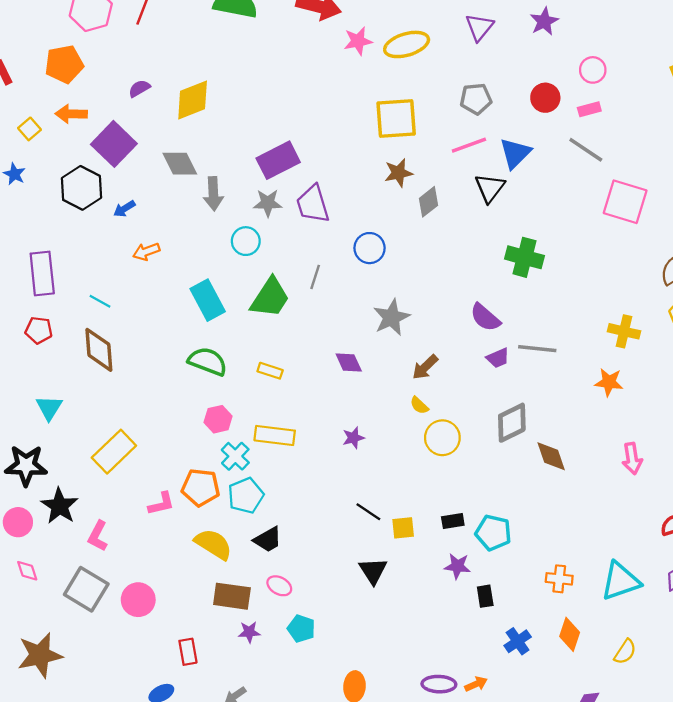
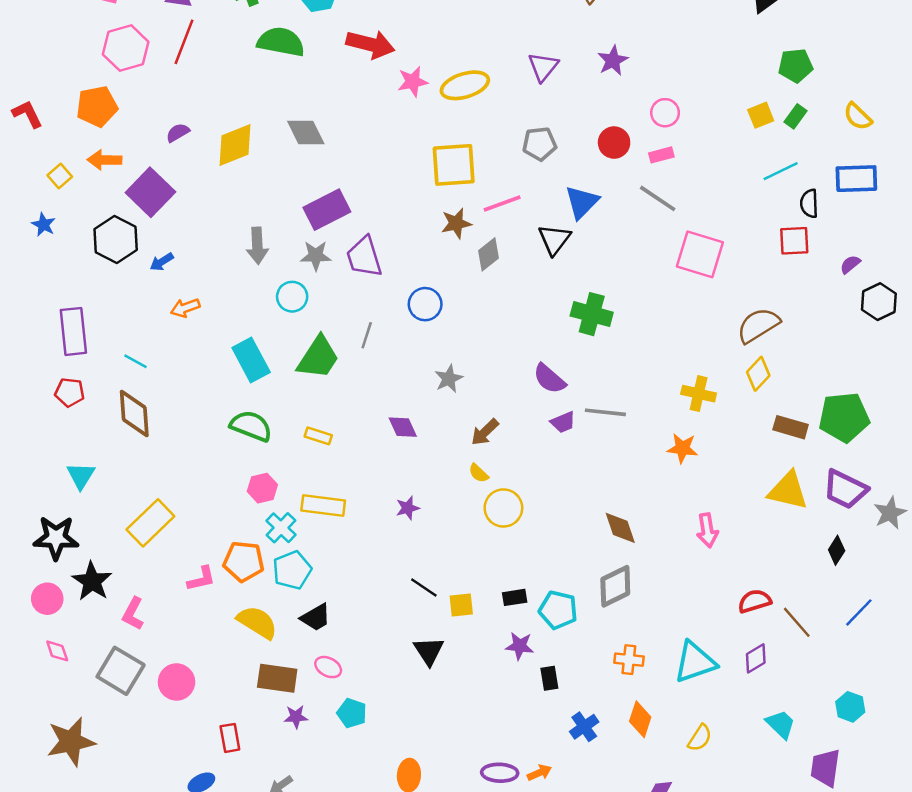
pink line: (469, 145) -> (502, 203), moved
gray diamond: (180, 164) -> (306, 133), moved
gray star: (391, 317) -> (449, 379), size x0.7
gray diamond: (512, 423) -> (615, 586), moved

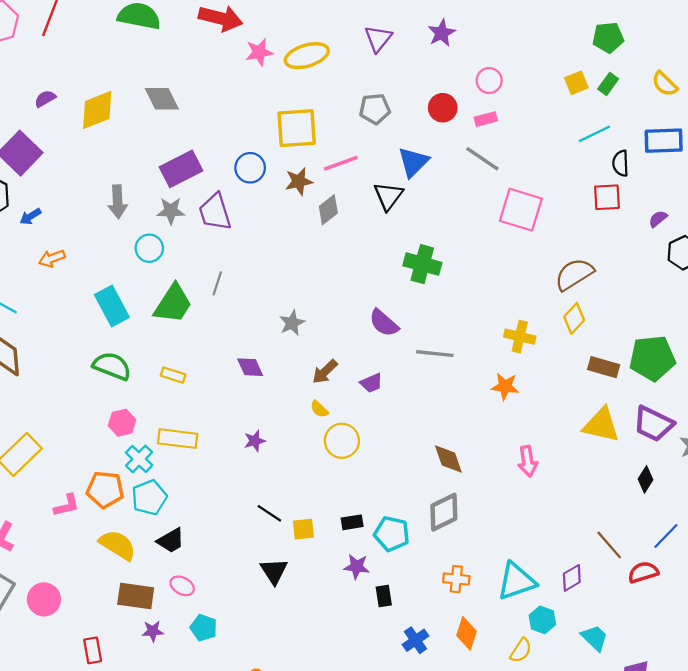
blue circle: (425, 304) -> (250, 168), moved
purple trapezoid: (563, 422) -> (371, 383), moved
red semicircle: (755, 601) -> (643, 572), moved
cyan hexagon: (850, 707) -> (542, 620), moved

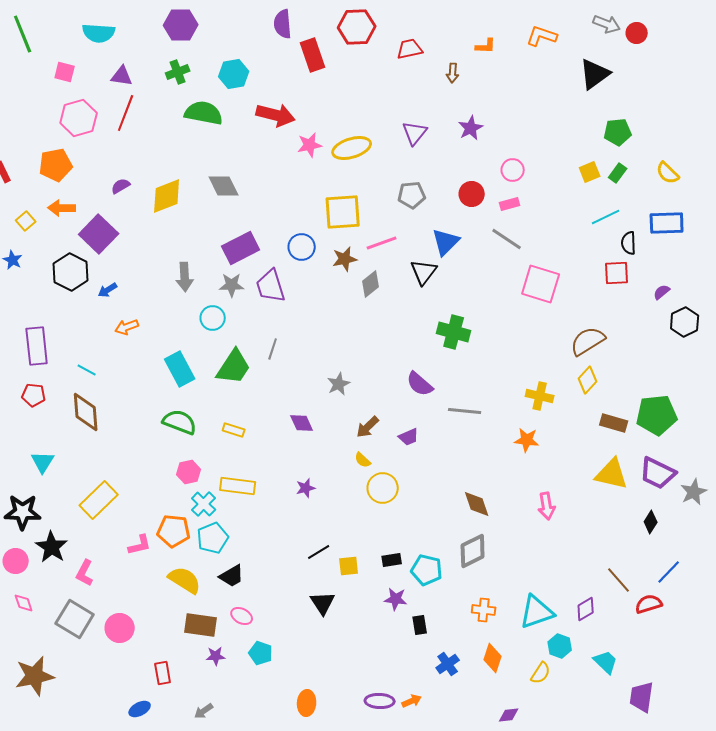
black line: (269, 513) -> (319, 552), turned -65

